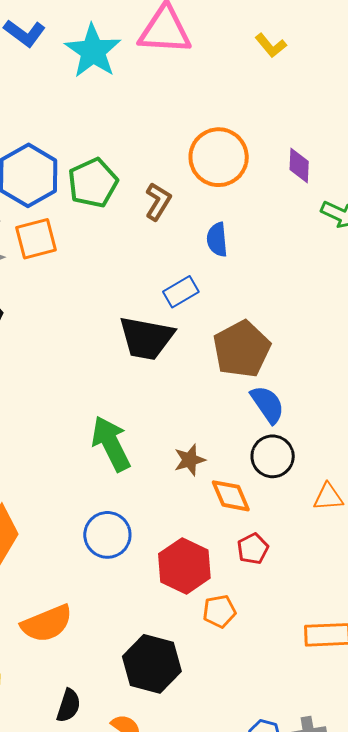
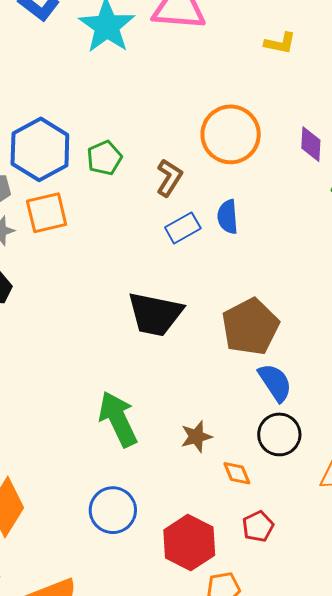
yellow L-shape: (271, 45) -> (280, 43), moved, turned -40
green pentagon: (93, 183) -> (104, 158), size x0.7
blue rectangle: (181, 292) -> (183, 228), moved
orange diamond: (231, 496) -> (237, 473), size x0.7

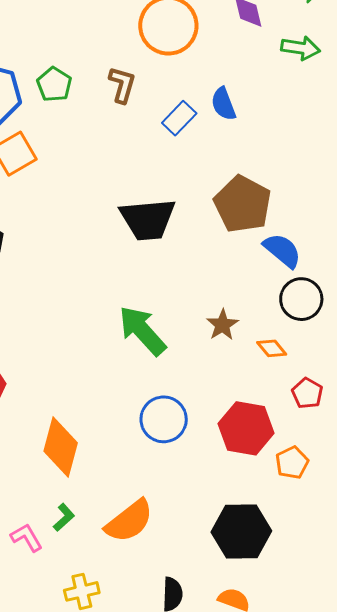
blue semicircle: (228, 217) -> (223, 104), moved
blue rectangle: (183, 228) -> (179, 118), moved

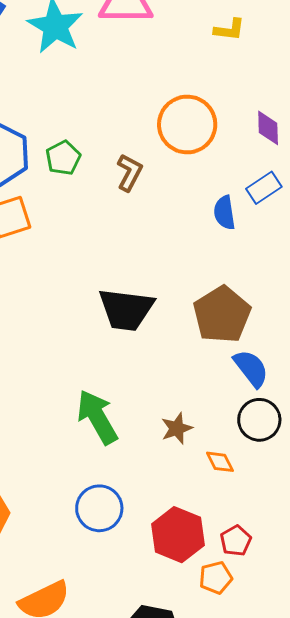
blue rectangle: (179, 118) -> (264, 188), moved
red pentagon: (307, 393) -> (236, 541), moved

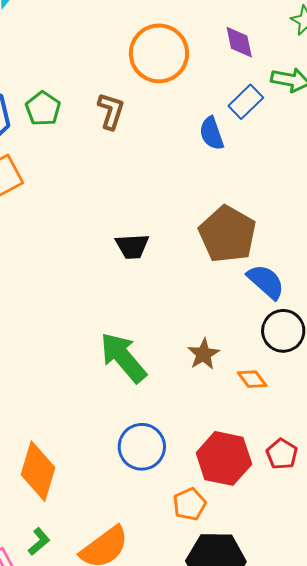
black trapezoid: (126, 309) -> (132, 246), size x0.6
orange pentagon: (216, 578) -> (189, 504), moved

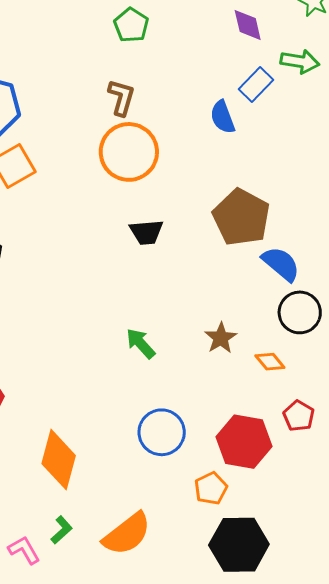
orange circle: (159, 53) -> (129, 152), moved
green pentagon: (43, 109) -> (131, 25), moved
green arrow: (123, 357) -> (141, 343), size x0.6
red pentagon: (282, 454) -> (299, 416), moved

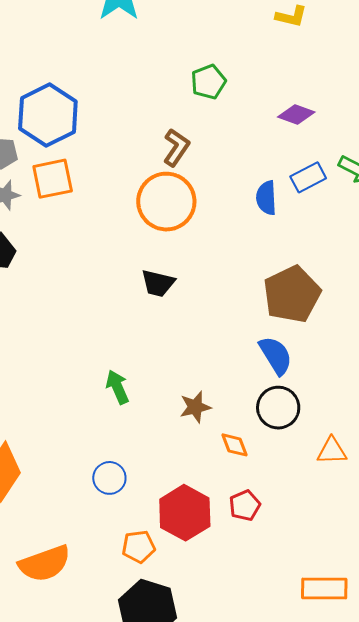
purple diamond: (248, 25) -> (296, 115), moved, turned -75
brown pentagon: (241, 217) -> (292, 294), moved
blue circle: (162, 432) -> (109, 478), size x0.7

